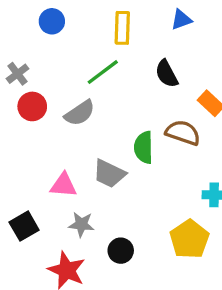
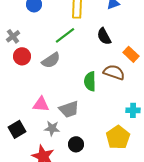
gray trapezoid: (109, 174) -> (69, 109), moved, turned -45

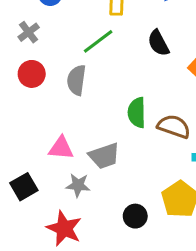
gray cross: (13, 36) -> (29, 32), moved
gray semicircle: (51, 60) -> (76, 80), turned 132
brown semicircle: (114, 72) -> (174, 126), moved
black circle: (76, 144) -> (135, 216), moved

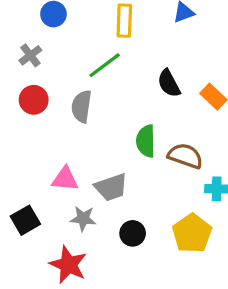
black semicircle: (158, 43) -> (169, 83), moved
black circle: (135, 216) -> (133, 233), moved

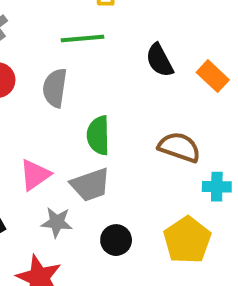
green line: (105, 65) -> (82, 39), turned 32
green semicircle: (146, 141) -> (98, 135), moved
pink triangle: (65, 179) -> (35, 175), turned -40

